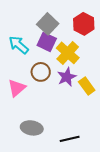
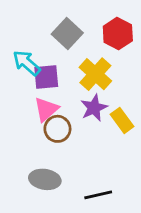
purple square: (47, 42) -> (46, 77), moved, turned -30
brown circle: (41, 72) -> (57, 129), moved
pink triangle: (17, 88) -> (46, 109), moved

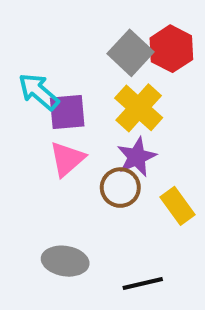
gray square: (67, 33) -> (130, 53), moved
yellow rectangle: (122, 120) -> (177, 206), moved
brown circle: (57, 129) -> (120, 188), moved

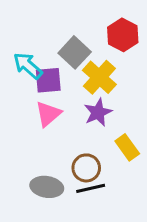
gray square: (130, 53) -> (75, 52), moved
brown circle: (120, 188) -> (86, 168), moved
black line: (143, 284) -> (91, 188), moved

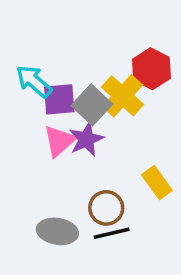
red hexagon: (123, 35) -> (151, 69), moved
gray square: (75, 52) -> (92, 105), moved
purple star: (98, 112) -> (86, 139), moved

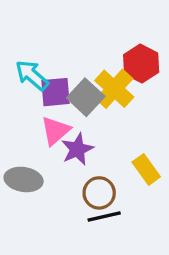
purple star: (86, 139) -> (77, 149), moved
gray ellipse: (57, 231) -> (24, 179), moved

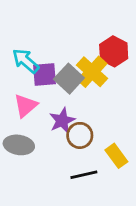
pink triangle: (55, 131) -> (26, 106), moved
yellow rectangle: (146, 169) -> (116, 156), moved
brown circle: (99, 193) -> (80, 135), moved

